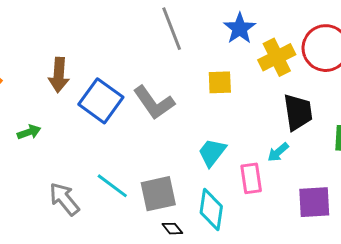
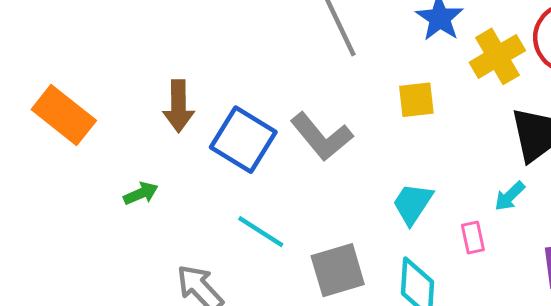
pink rectangle: (251, 178) -> (473, 237), size x0.7
cyan line: (112, 186) -> (261, 232), moved

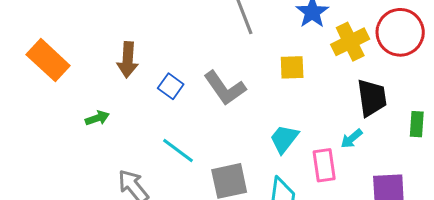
blue square: (243, 140) -> (171, 86), size x0.6
pink rectangle: (473, 237) -> (324, 165), size x1.5

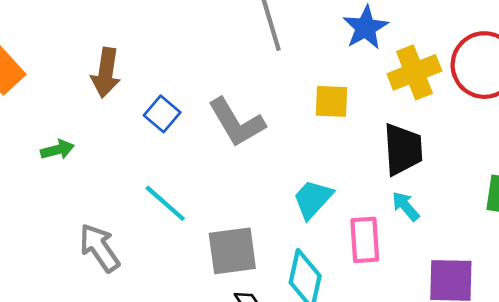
black trapezoid: (372, 98) -> (403, 149), moved
cyan arrow: (352, 139) -> (406, 206), turned 85

